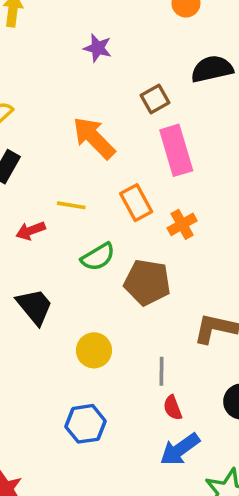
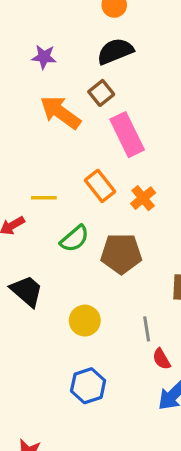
black semicircle: (212, 69) -> (115, 51), moved
orange arrow: (94, 138) -> (60, 112), moved

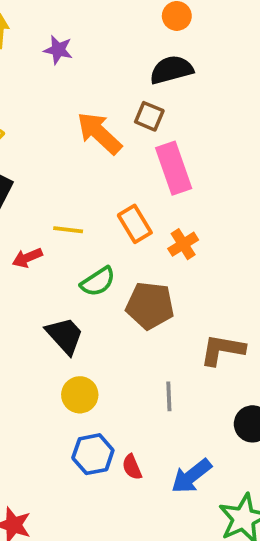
purple star: (44, 57) -> (58, 50), moved
brown square: (101, 93) -> (149, 116), turned -35
black trapezoid: (27, 291) -> (65, 336), moved
yellow circle: (85, 321) -> (80, 395), moved
red semicircle: (162, 359) -> (132, 467), moved

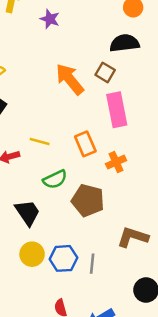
blue hexagon: (93, 454) -> (63, 258), moved

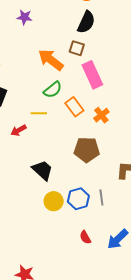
black semicircle: (124, 43) -> (86, 22), turned 135
green semicircle: (55, 179) -> (53, 90), moved

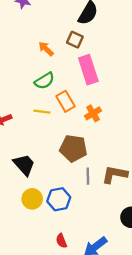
orange arrow: (51, 60) -> (46, 49), size x0.6
yellow line: (39, 113) -> (42, 112), moved
gray line: (101, 198) -> (88, 176), moved

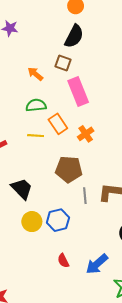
green semicircle: (44, 81) -> (36, 105), turned -150

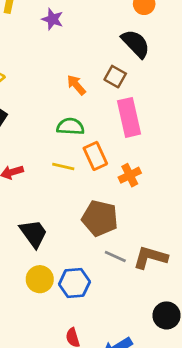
black semicircle: (74, 36) -> (136, 44), turned -80
gray line: (85, 196) -> (115, 256), turned -70

